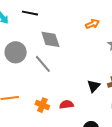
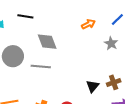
gray line: (43, 64) -> (41, 67), turned -42

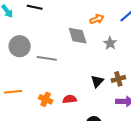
gray diamond: (47, 42) -> (78, 36), moved
gray star: (111, 43) -> (110, 43), moved

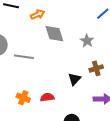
orange arrow: (97, 19) -> (38, 15), moved
brown cross: (118, 79) -> (96, 68), moved

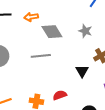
orange arrow: (38, 15) -> (31, 17), turned -152
gray line: (24, 57) -> (41, 56), moved

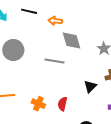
red semicircle: (60, 95) -> (62, 104), turned -72

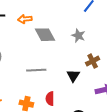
gray line: (54, 61) -> (36, 70), moved

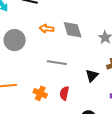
orange arrow: (25, 19) -> (47, 29), moved

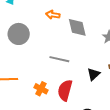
orange arrow: (47, 29) -> (53, 15), moved
red semicircle: (64, 93) -> (65, 90), size x1.5

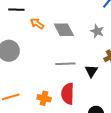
orange arrow: (53, 15) -> (37, 24), turned 40
gray line: (59, 59) -> (65, 64), moved

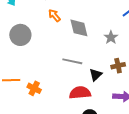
red semicircle: (68, 94) -> (80, 93), moved, turned 70
orange cross: (44, 98) -> (34, 88), moved

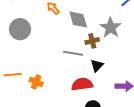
gray star: (111, 37) -> (111, 28), size x1.5
brown cross: (118, 66) -> (92, 41), moved

